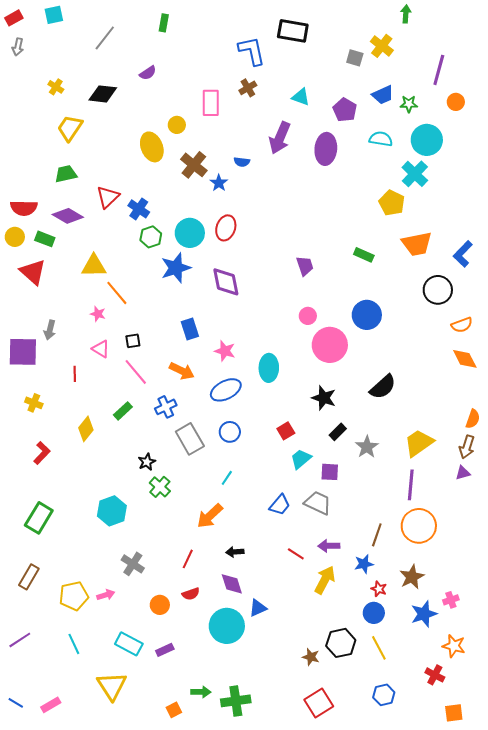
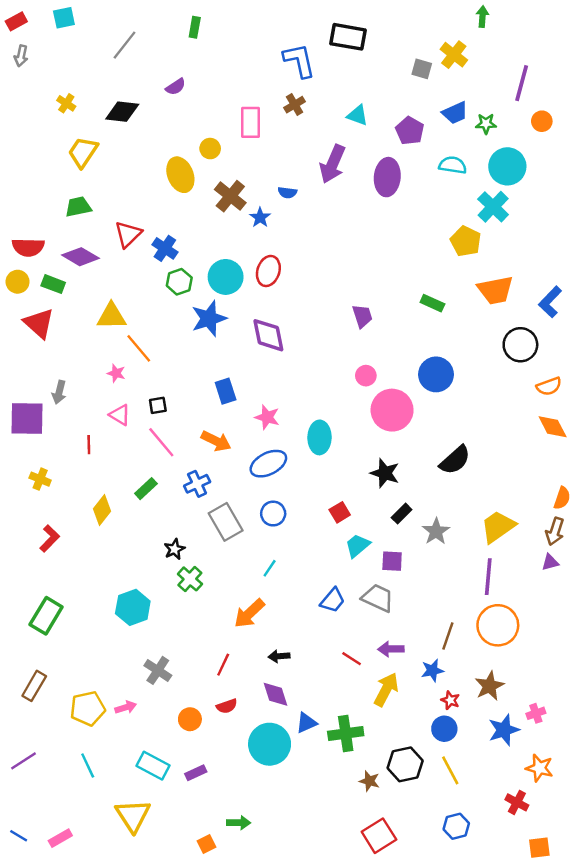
green cross: (236, 701) -> (346, 733), moved

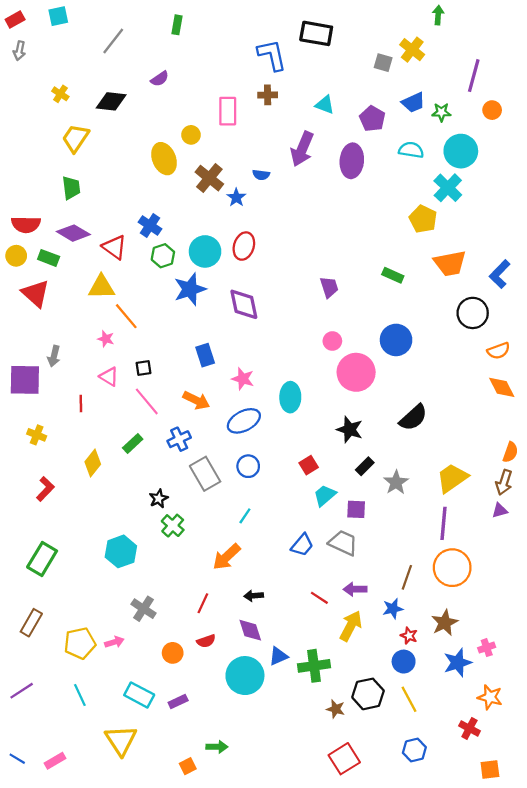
brown cross: (295, 105) -> (268, 95), turned 30
green trapezoid: (78, 207) -> (71, 188), turned 95
red triangle: (128, 234) -> (114, 247), moved, turned -40

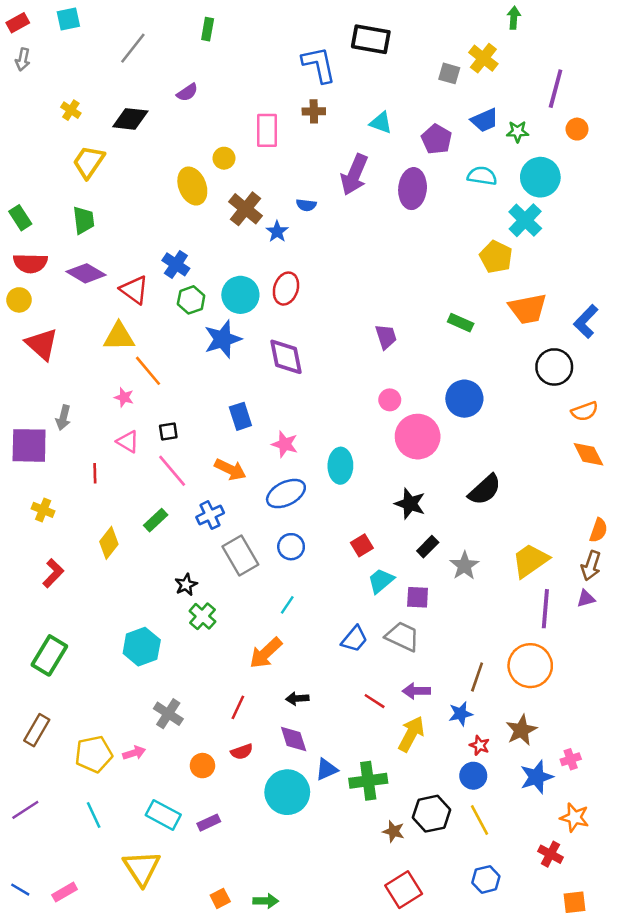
green rectangle: (49, 258) -> (20, 218), moved, turned 36
purple line: (444, 523) -> (545, 609), moved
green arrow: (217, 747) -> (266, 901), moved

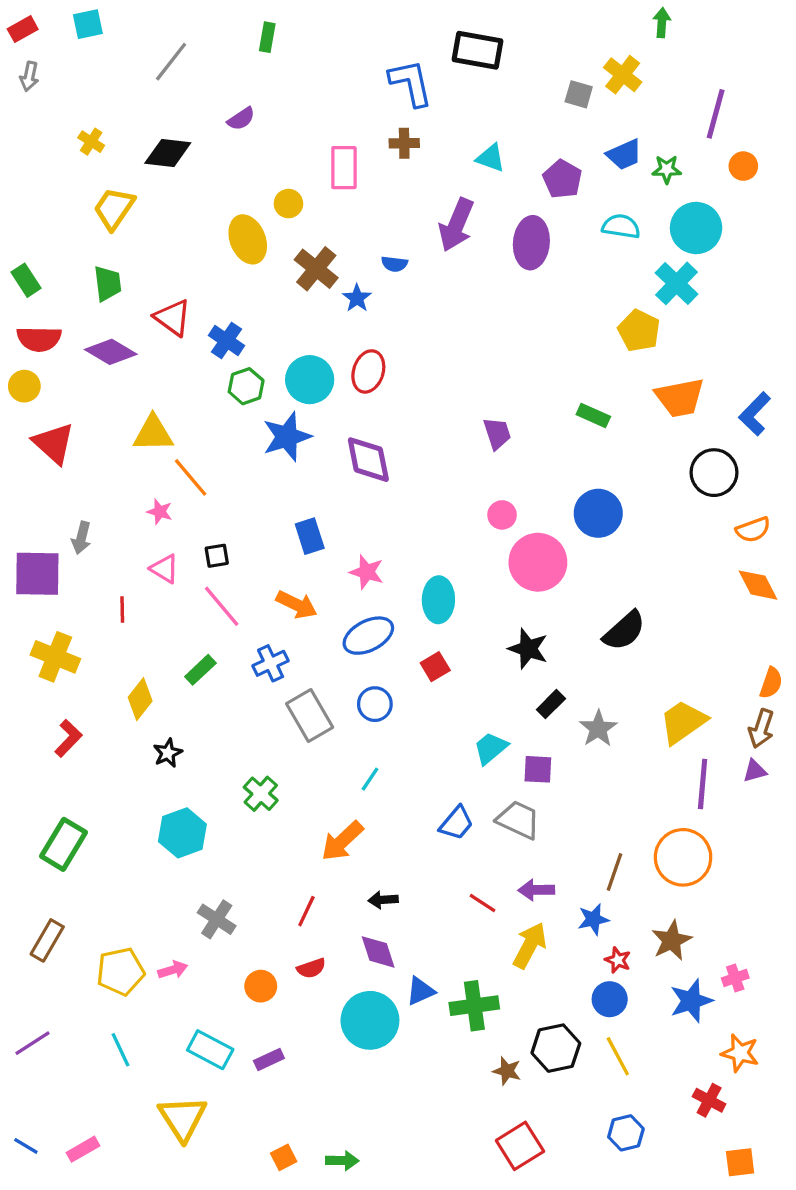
red triangle: (134, 290) -> (173, 318), moved
yellow cross: (43, 510) -> (55, 657), size x1.6
red square: (362, 545) -> (435, 667), moved
black star: (186, 585) -> (168, 753), moved

